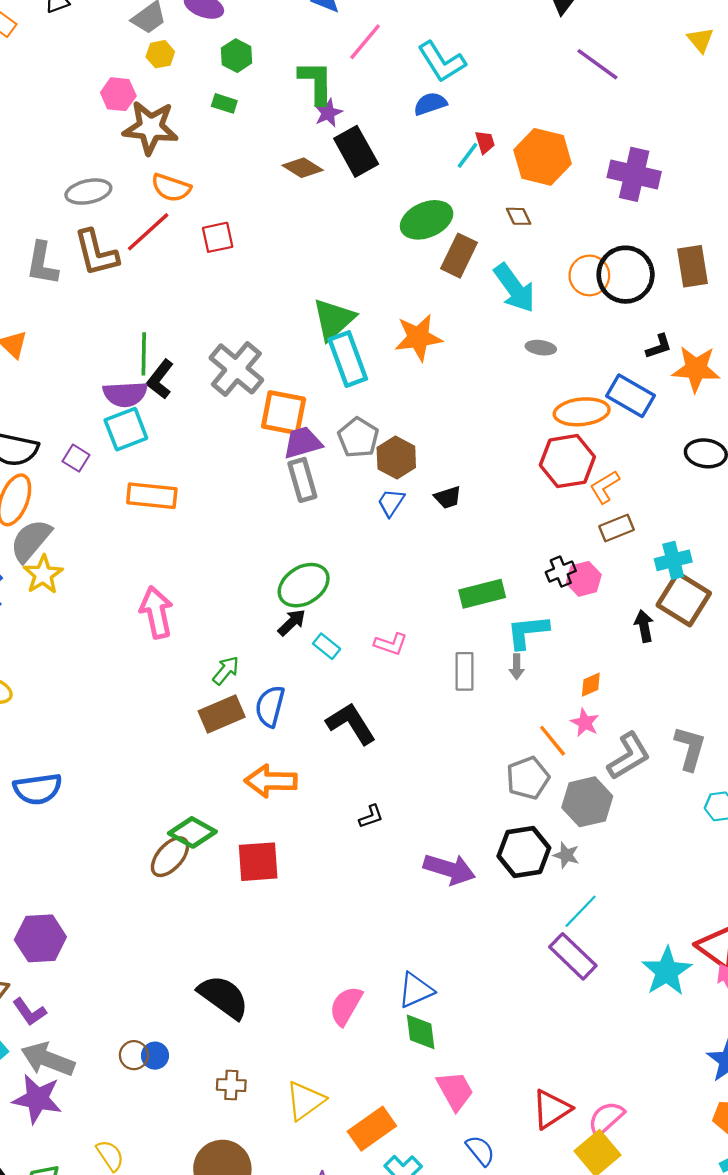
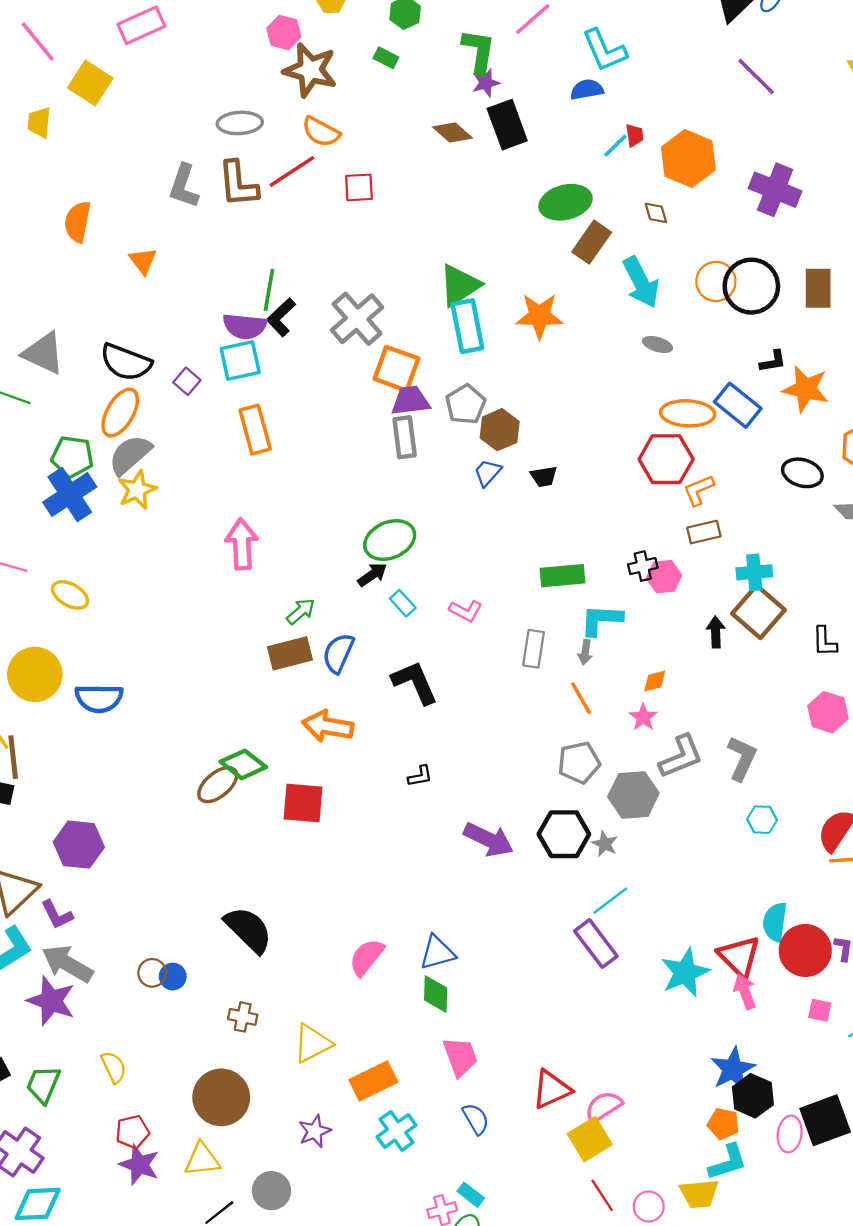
orange rectangle: (152, 496) -> (255, 430), turned 60
orange line: (553, 741) -> (581, 698), moved

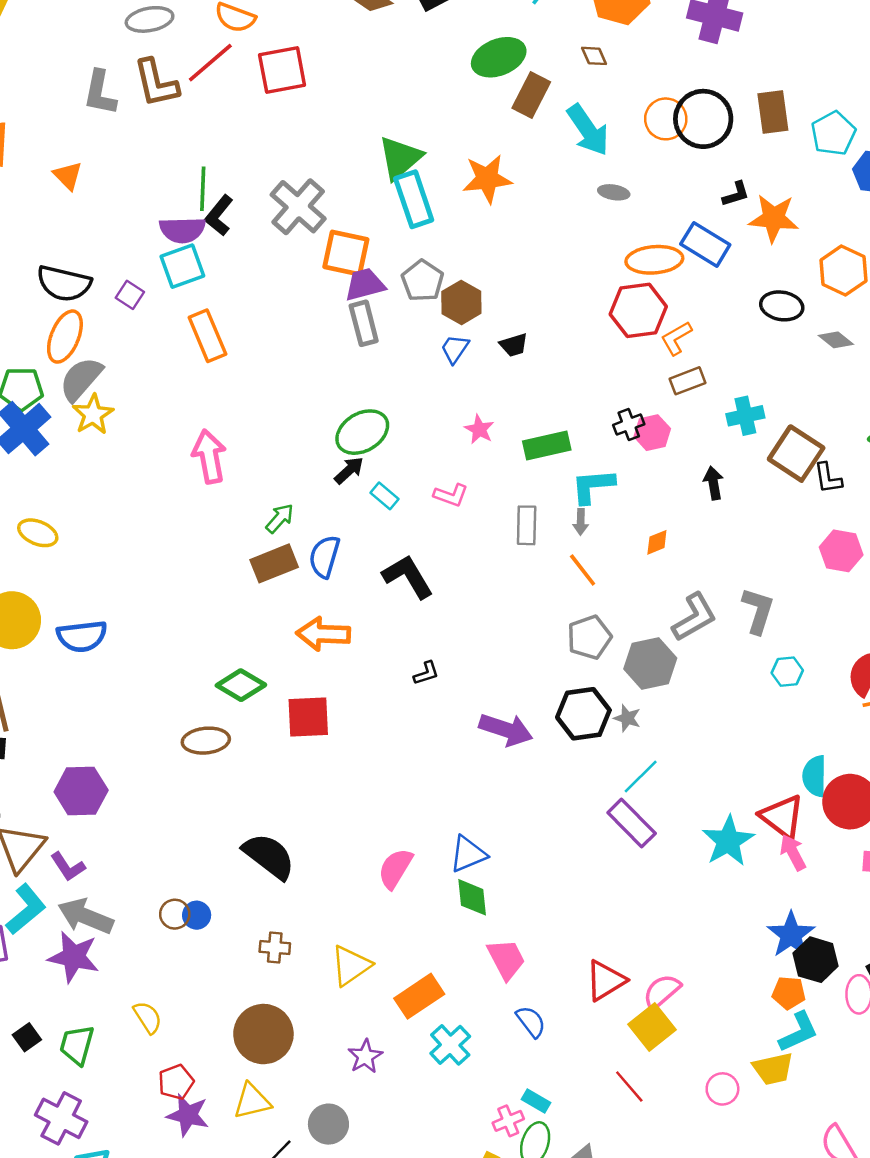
red square: (359, 187) -> (282, 70), size x1.5
brown square: (759, 612) -> (796, 454), moved
pink star: (643, 717) -> (479, 429), moved
brown ellipse: (218, 785) -> (206, 741), moved, turned 42
red line: (602, 1195) -> (629, 1086), moved

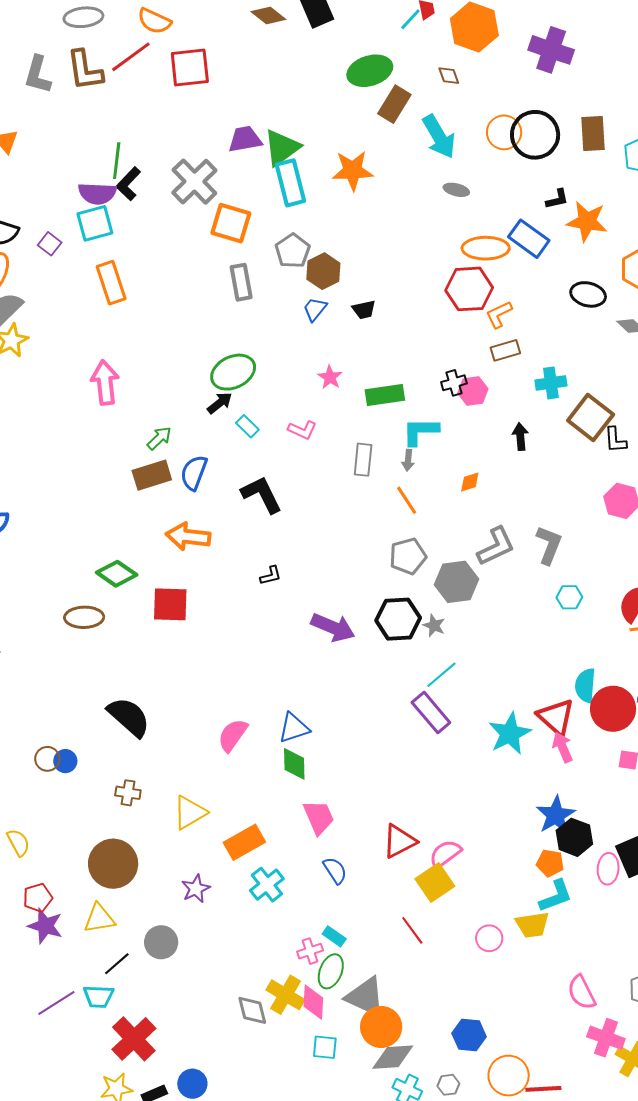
purple trapezoid: (365, 285) -> (245, 139), moved

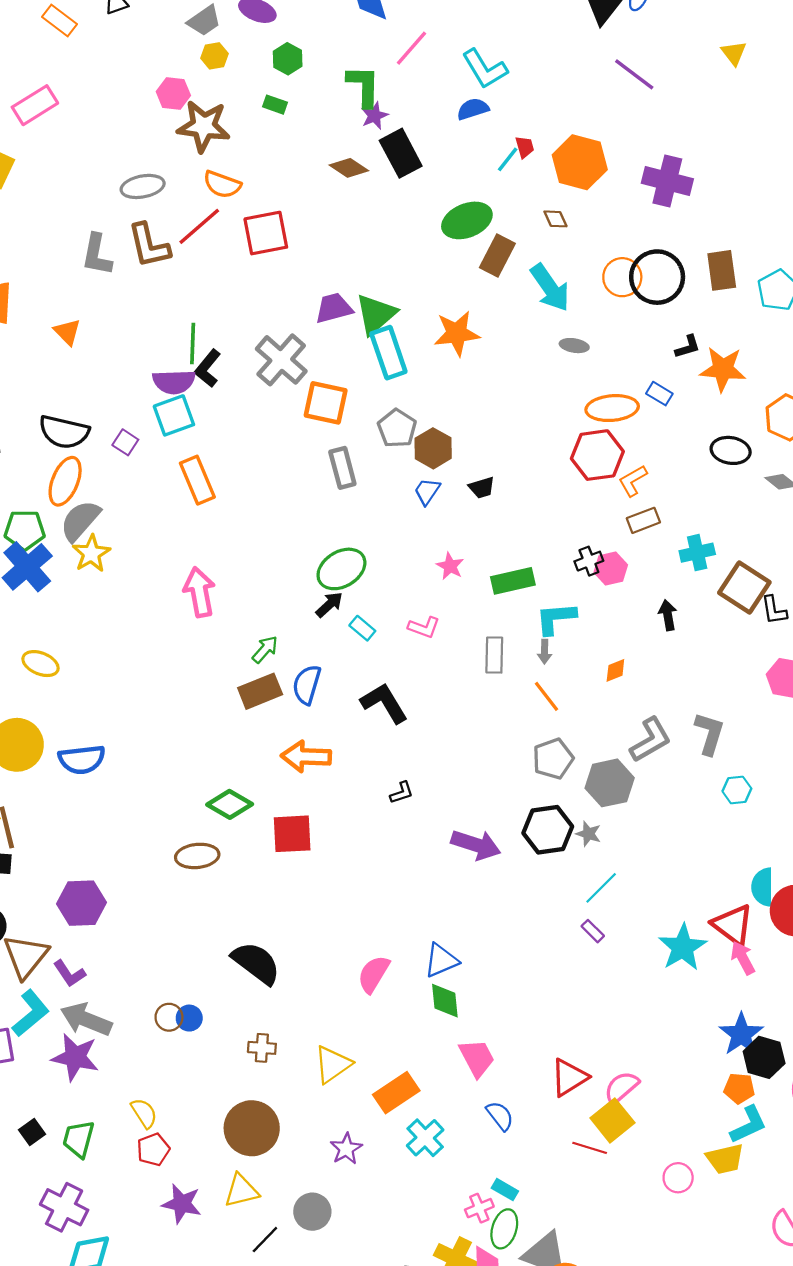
blue rectangle: (529, 239) -> (659, 394), size x0.6
purple rectangle: (431, 713) -> (593, 931), size x0.5
red pentagon: (38, 898) -> (153, 1150), moved
red line: (412, 930) -> (590, 1148), moved, turned -32

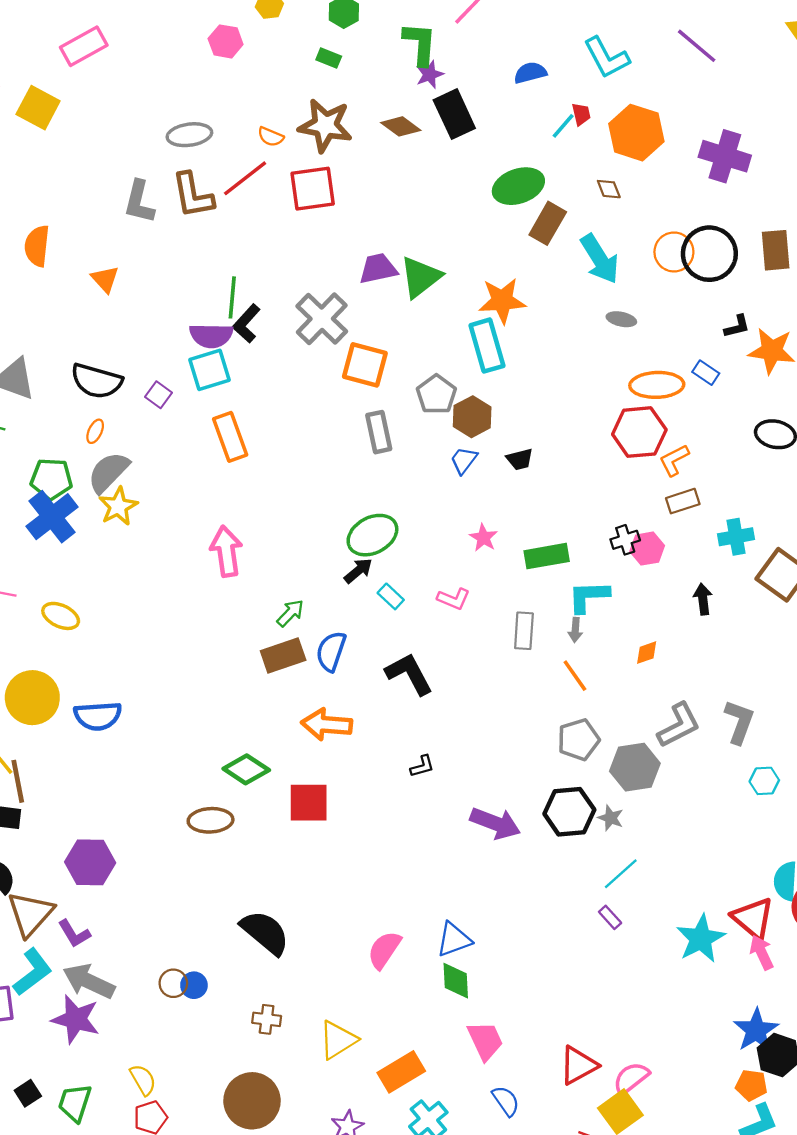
cyan L-shape: (485, 69) -> (607, 58), moved
brown star: (204, 126) -> (325, 125), moved
orange semicircle: (222, 184) -> (271, 137), size x0.7
cyan rectangle: (388, 353) -> (487, 346), moved
orange ellipse: (65, 481) -> (95, 431), size x0.5

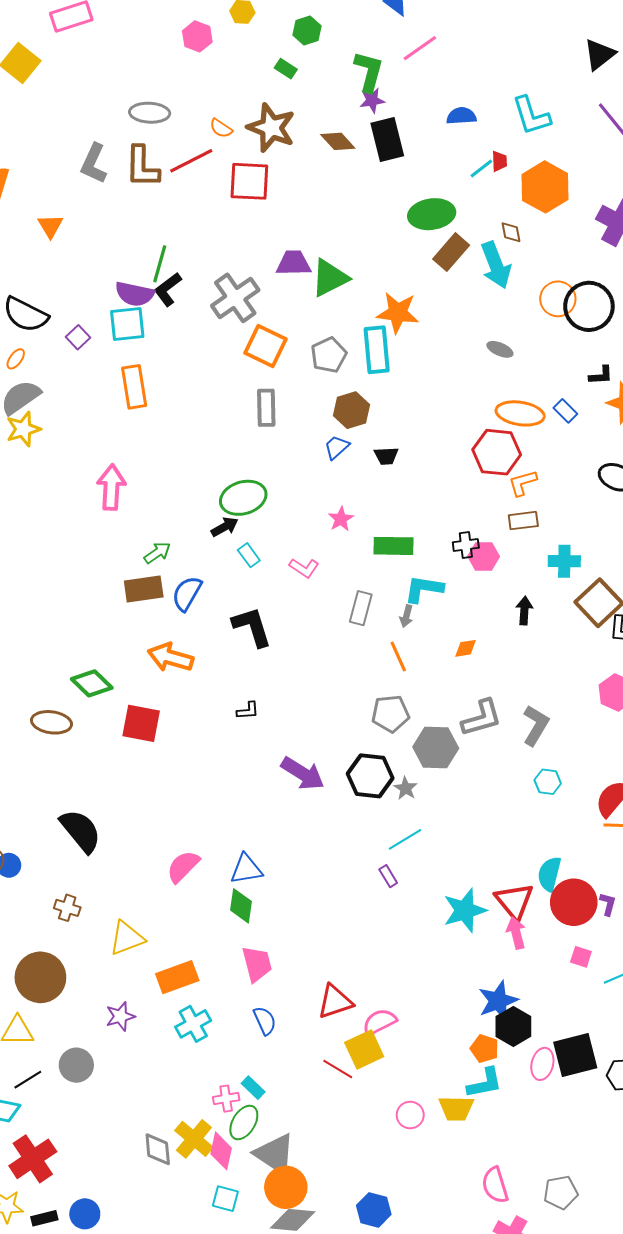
cyan arrow: (600, 259) -> (496, 265), moved
gray pentagon: (436, 394) -> (329, 355), moved

